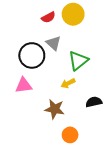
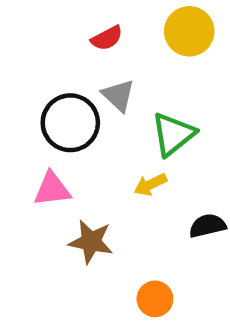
yellow circle: (73, 14) -> (189, 31), moved
brown star: (55, 109) -> (91, 242), moved

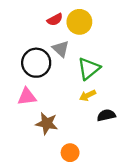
yellow circle: (189, 31) -> (79, 22), moved
yellow arrow: (150, 185) -> (88, 95), moved
orange circle: (155, 299) -> (70, 153), moved

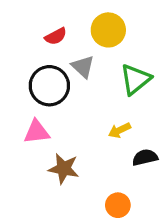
red semicircle: (55, 20) -> (56, 36), moved
green triangle: (89, 69) -> (135, 79), moved
orange circle: (70, 153) -> (118, 205), moved

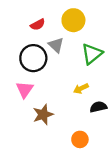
pink triangle: (37, 132) -> (25, 90), turned -48
brown star: (64, 169) -> (43, 114), turned -30

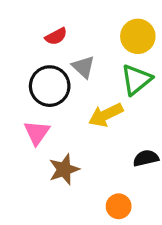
yellow circle: (73, 20) -> (138, 36), moved
yellow arrow: (81, 88) -> (106, 115), moved, size x1.5

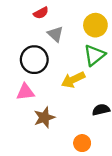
red semicircle: (56, 36) -> (41, 13), moved
gray triangle: (83, 67) -> (55, 34), moved
pink triangle: (37, 133) -> (25, 92), turned 48

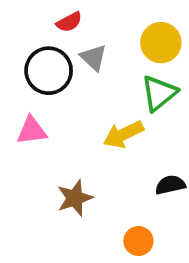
black circle: (34, 60) -> (49, 71), moved
pink triangle: (25, 92) -> (32, 131), moved

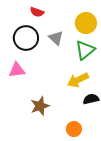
red semicircle: (69, 22) -> (37, 12), turned 48
gray triangle: (93, 58) -> (56, 38), moved
yellow arrow: (123, 134) -> (78, 80), moved

